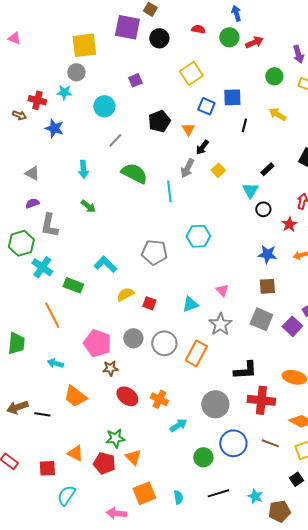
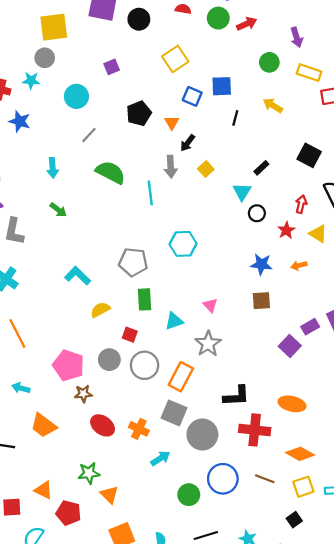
gray arrow: (187, 168) -> (171, 167), turned -30
green rectangle: (73, 285) -> (145, 299), moved, turned 66
red square: (149, 303) -> (130, 335), moved
gray square: (261, 319) -> (174, 413), moved
red pentagon: (104, 463) -> (68, 513), moved

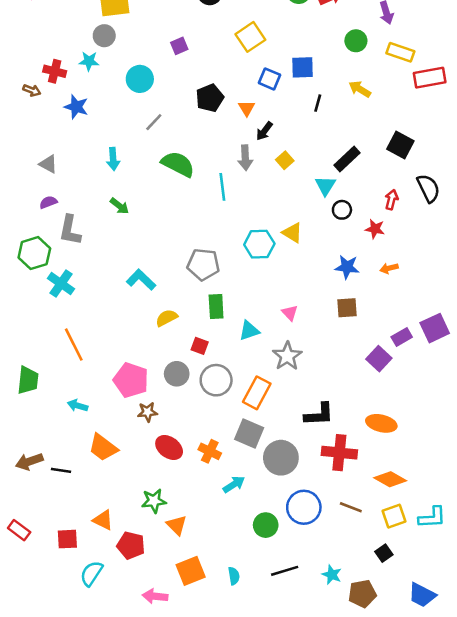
black rectangle: (261, 168) -> (347, 159), size x1.5
red star: (286, 230) -> (375, 229), turned -30
yellow triangle: (318, 234) -> (292, 233), moved

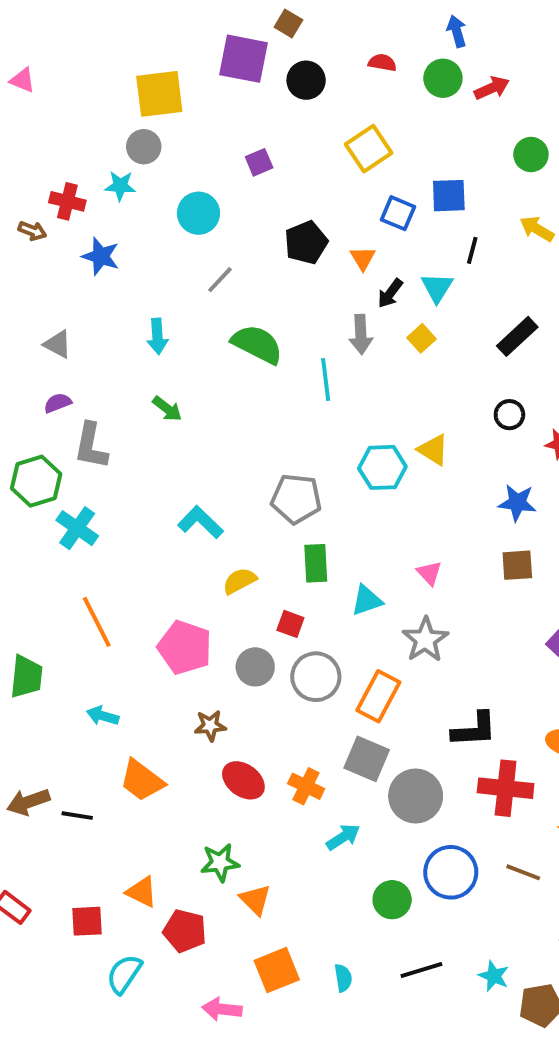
cyan triangle: (325, 186) -> (437, 287), moved
pink pentagon: (131, 380) -> (185, 647), moved

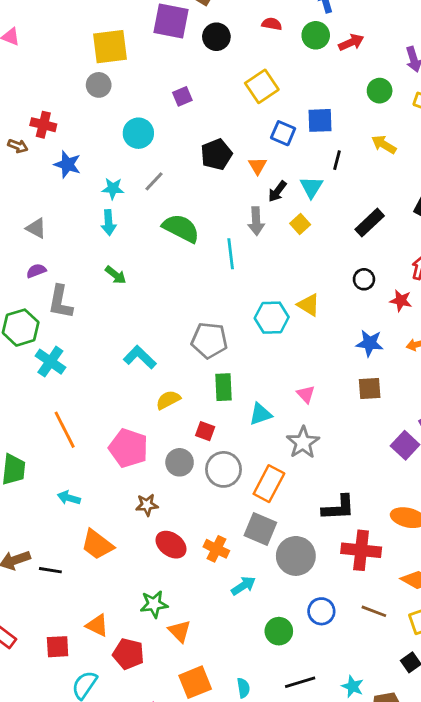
cyan star: (120, 186) -> (113, 189), moved
blue circle: (451, 872) -> (321, 611), size x0.7

